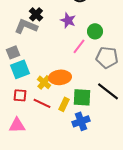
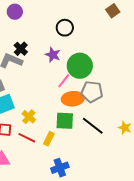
green circle: (95, 31) -> (80, 66), size x1.6
orange ellipse: (60, 77) -> (73, 99), moved
green square: (82, 97) -> (65, 121), moved
blue cross: (81, 121) -> (60, 168), moved

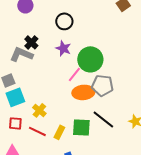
black circle: (65, 28) -> (64, 21), moved
green square: (65, 121) -> (81, 127), moved

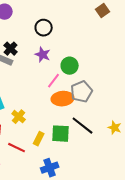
green circle: (90, 59) -> (70, 66), size x0.7
gray pentagon: (102, 85) -> (82, 92), turned -30
red line: (37, 131) -> (17, 148), moved

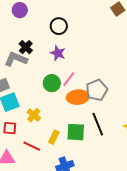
green circle: (70, 66) -> (52, 83), moved
black line: (83, 126) -> (98, 124), turned 30

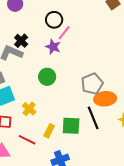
pink line: (69, 79) -> (64, 33), moved
orange ellipse: (78, 97) -> (105, 99), moved

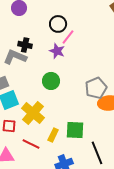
black cross: (21, 41) -> (25, 45), turned -32
yellow cross: (29, 109) -> (33, 113), size x1.6
black line: (93, 118) -> (97, 153), moved

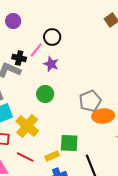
pink line: (68, 37) -> (36, 50), moved
yellow rectangle: (53, 135) -> (52, 156), moved, turned 40

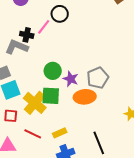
purple star: (51, 64) -> (71, 79), moved
orange ellipse: (103, 116) -> (85, 97), moved
green square: (69, 143) -> (51, 96), moved

